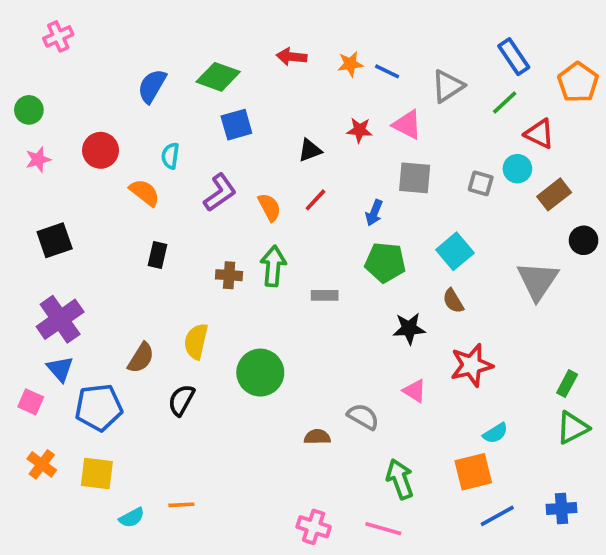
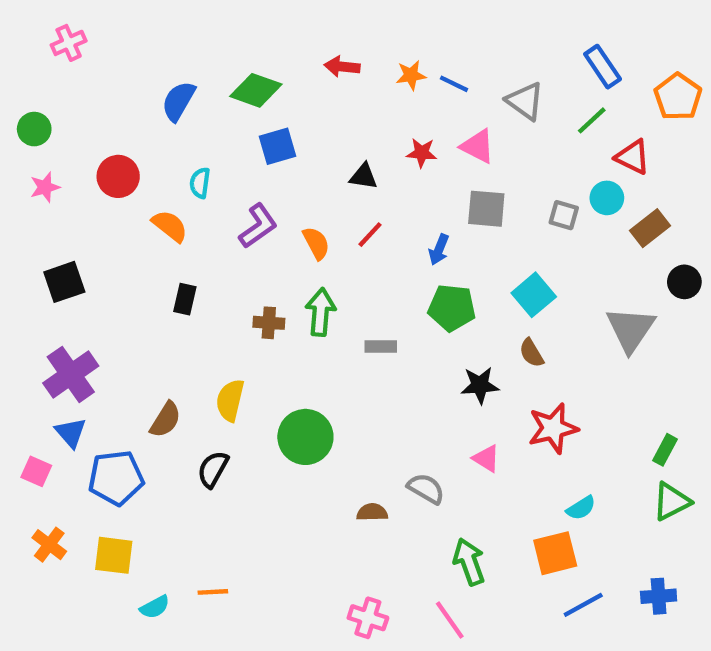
gray triangle: (448, 86) -> (525, 101), turned -51
black triangle: (310, 150) -> (364, 176), turned 30
pink line: (383, 529) -> (450, 620), turned 39

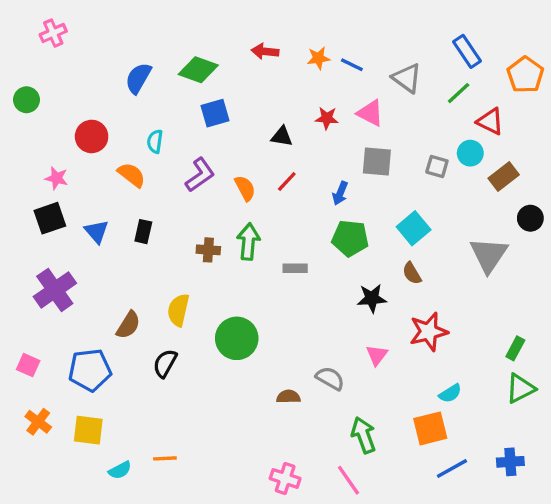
pink star: (45, 187) -> (57, 178), moved, turned 30
blue triangle: (71, 433) -> (97, 232), moved
pink triangle: (486, 458) -> (377, 355), turned 35

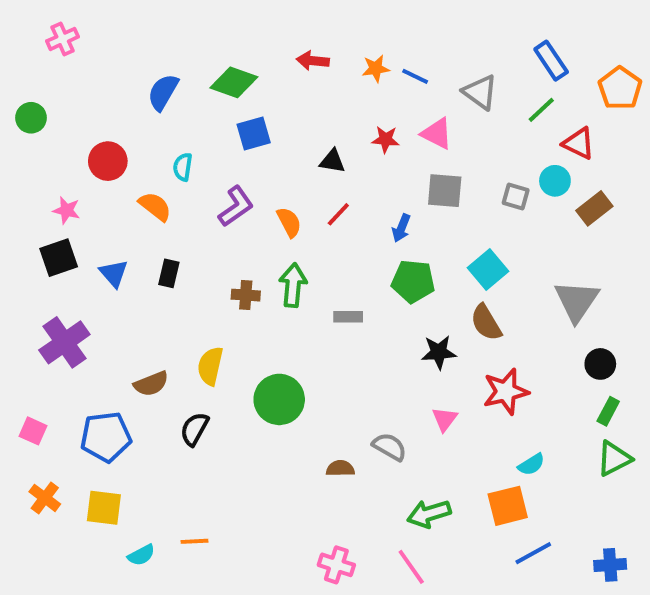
black circle: (530, 218) -> (600, 364), moved
brown semicircle: (412, 273) -> (486, 323), size x1.4
brown semicircle: (128, 325) -> (151, 384), turned 36
green arrow: (364, 435) -> (429, 514), turned -87
blue cross: (510, 462) -> (610, 565), moved

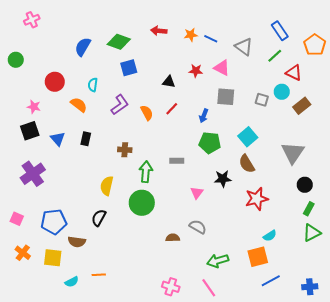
green arrow: (293, 285) -> (146, 172), moved
brown semicircle: (151, 384) -> (77, 242), moved, turned 30
pink triangle: (445, 419) -> (197, 193), moved

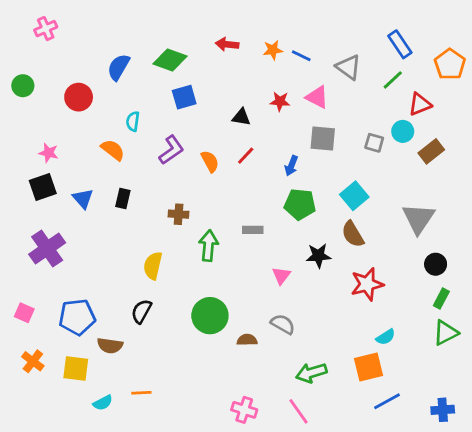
red triangle: (294, 73) -> (420, 104), turned -48
red circle: (55, 82) -> (79, 97), moved
green circle: (142, 203) -> (210, 316), moved

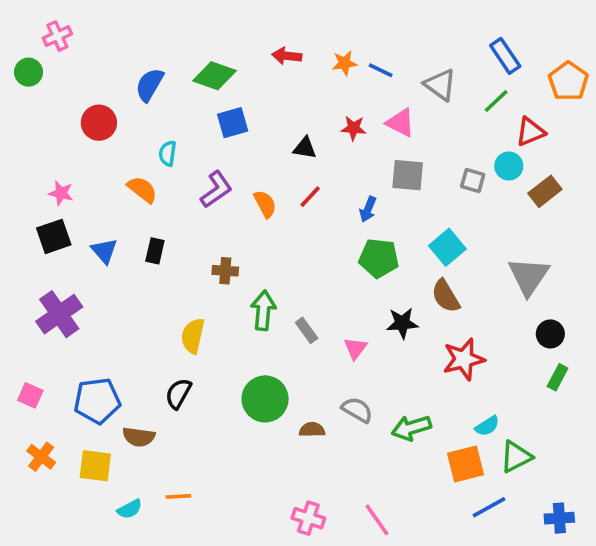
green circle: (23, 86) -> (29, 72), moved
gray rectangle: (253, 230) -> (307, 330), moved, turned 54
green triangle: (446, 333) -> (516, 457), moved
green arrow: (311, 373) -> (411, 428), moved

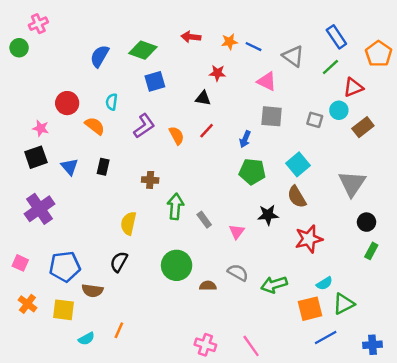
red circle: (99, 123) -> (67, 103), moved
red star: (354, 128) -> (217, 73), moved
orange line: (178, 496) -> (119, 330), turned -63

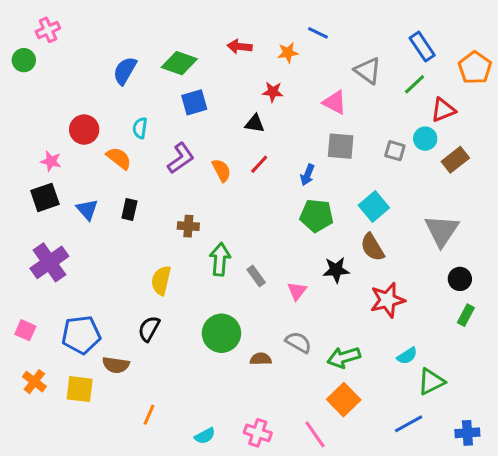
blue line: (254, 47) -> (318, 33), moved
orange square: (310, 309) -> (344, 400), moved, turned -30
cyan semicircle: (86, 339) -> (205, 436), moved

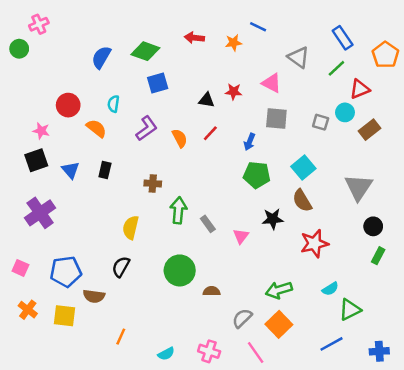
red star: (273, 92) -> (234, 92), moved
gray semicircle: (298, 342) -> (242, 318), moved, turned -75

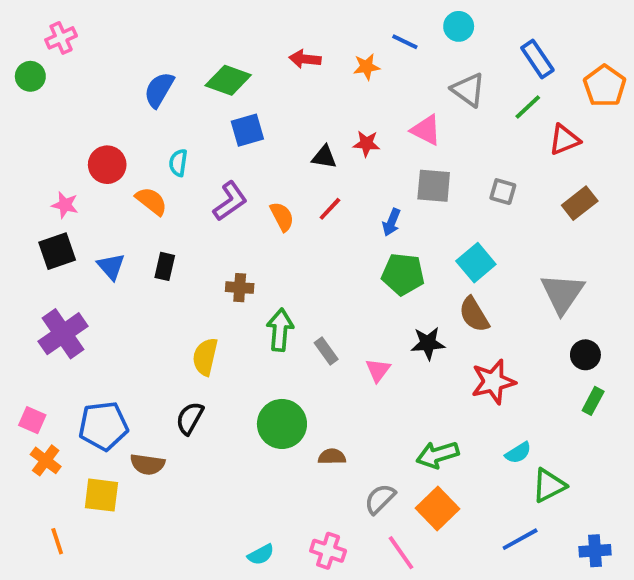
cyan circle: (345, 112) -> (459, 26), moved
orange cross: (28, 310) -> (46, 460), moved
orange line: (121, 337) -> (57, 541), moved, turned -42

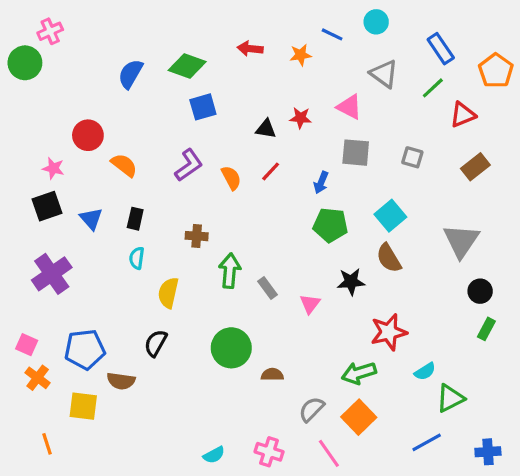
green circle: (30, 76) -> (25, 63), size x1.4
cyan semicircle: (178, 163) -> (137, 258), moved
red star: (493, 382) -> (389, 332), moved

